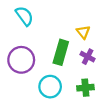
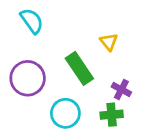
green rectangle: (61, 52) -> (79, 68), turned -50
purple cross: (88, 57) -> (121, 89), moved

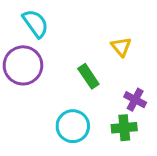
green rectangle: (79, 68) -> (88, 76), size x0.7
purple circle: (28, 78) -> (23, 65), moved

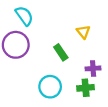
purple cross: (135, 100) -> (93, 68), turned -32

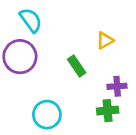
yellow triangle: (83, 32) -> (105, 40), turned 40
cyan circle: (50, 87) -> (47, 115), moved

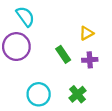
purple cross: (117, 86) -> (90, 60), moved
green cross: (108, 111) -> (78, 94), moved, turned -35

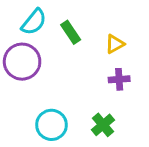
cyan semicircle: (25, 17) -> (34, 22), turned 75
green rectangle: (63, 54) -> (71, 32), moved

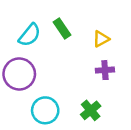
cyan semicircle: (34, 22) -> (30, 35), moved
purple circle: (22, 62) -> (19, 74), moved

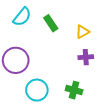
cyan semicircle: (30, 35) -> (22, 17), moved
green cross: (91, 110) -> (74, 90), turned -35

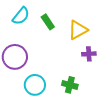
yellow triangle: (83, 32) -> (78, 30), size x1.5
purple cross: (86, 57) -> (89, 54), moved

